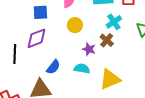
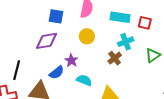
purple star: (89, 49) -> (71, 60), moved
black line: (15, 54) -> (17, 70), moved

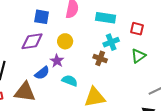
red square: (145, 23) -> (137, 29), moved
yellow circle: (87, 36) -> (65, 41), moved
brown cross: (115, 58) -> (100, 58), turned -32

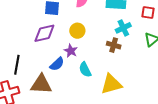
cyan semicircle: (70, 81) -> (85, 70), turned -133

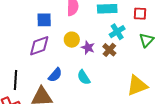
brown cross: (114, 45) -> (109, 50), turned 32
purple star: (71, 51) -> (88, 48), moved
yellow triangle: (111, 84) -> (137, 86), moved

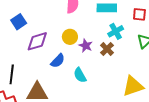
blue square: (44, 20) -> (19, 22), moved, turned -35
blue semicircle: (55, 75) -> (58, 61), moved

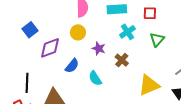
yellow circle: (70, 37) -> (78, 32), moved
brown cross: (107, 49) -> (122, 60), moved

